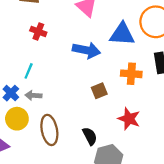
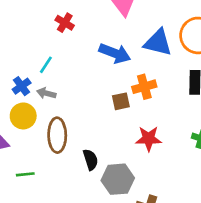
orange cross: (131, 74) -> (144, 87), moved, turned -30
red star: (129, 119) -> (149, 139), turned -30
black semicircle: (90, 136) -> (91, 160), moved

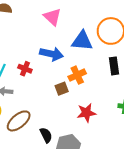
red cross: (65, 23) -> (25, 69), moved
brown ellipse: (57, 135) -> (19, 121), turned 60

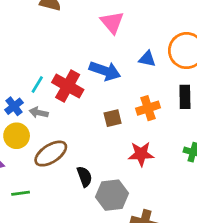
blue triangle: (82, 41) -> (147, 59), size x0.6
red cross: (25, 69) -> (68, 86), size x1.6
orange cross: (77, 75) -> (148, 108), moved

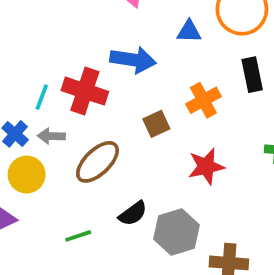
brown ellipse: (51, 154) -> (97, 162), moved
black semicircle: (85, 177) -> (133, 213), turned 84
green line: (21, 193) -> (78, 236), moved

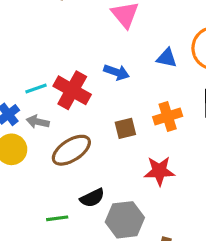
blue arrow: (133, 60) -> (116, 72), size x0.7
cyan line: (42, 97) -> (36, 89), turned 40
green line: (78, 236) -> (57, 218), moved

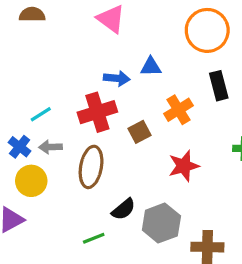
blue triangle: (167, 58) -> (151, 67), moved
red cross: (72, 90) -> (97, 112), moved, turned -33
brown ellipse: (71, 150) -> (91, 167), turned -33

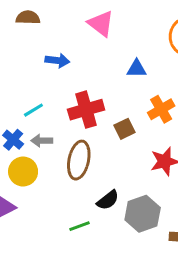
blue arrow: (117, 78) -> (57, 61), moved

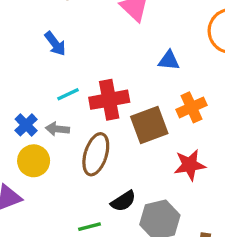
blue arrow: (57, 61) -> (55, 44), moved, turned 40
cyan line: (33, 110) -> (68, 94), moved
brown square: (124, 129) -> (149, 125), size x1.6

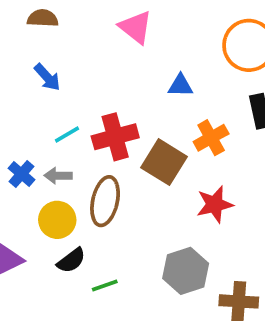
brown square: (149, 125) -> (164, 162), turned -33
yellow circle: (34, 161) -> (57, 220), moved
black semicircle: (123, 201) -> (71, 260), moved

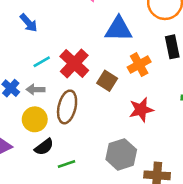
blue triangle: (180, 86) -> (119, 29), size x1.6
red cross: (115, 137) -> (74, 63), turned -32
brown square: (164, 162) -> (107, 81), size x0.7

